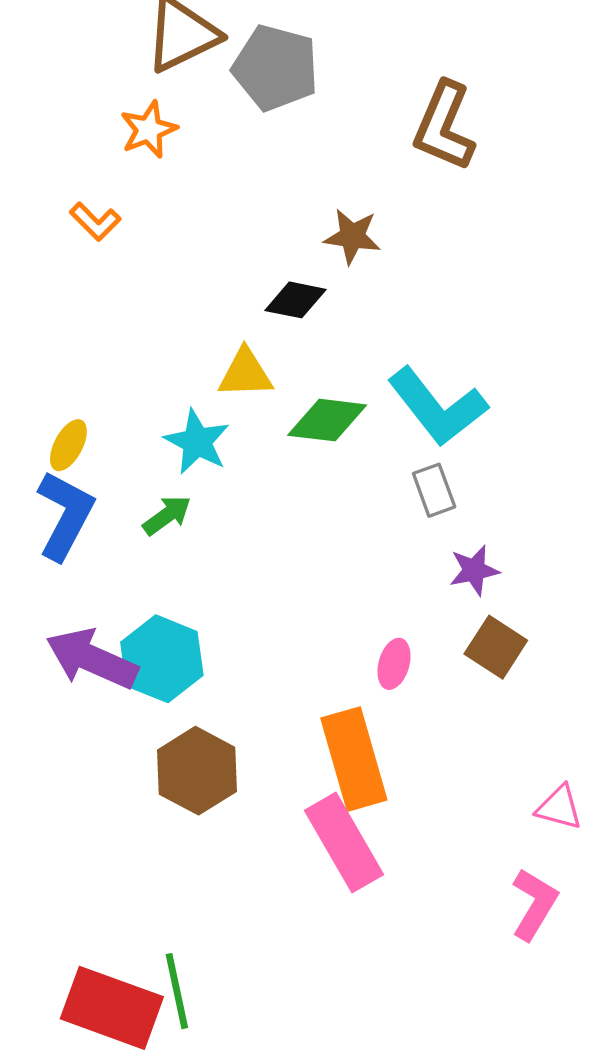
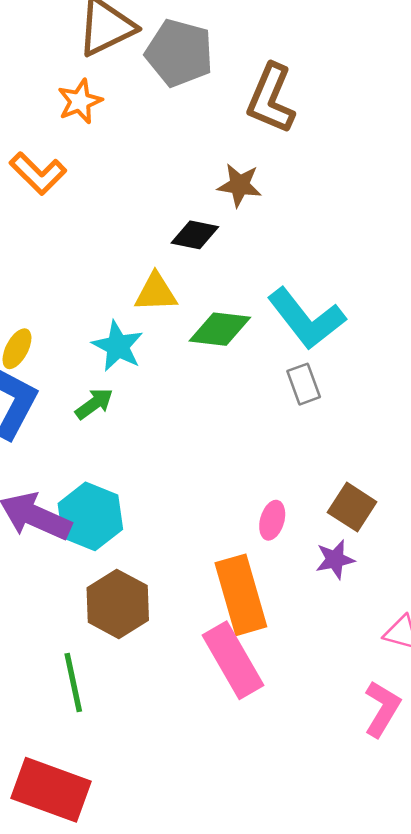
brown L-shape: (444, 126) -> (271, 99), moved
orange L-shape: (95, 221) -> (38, 173), size x1.4
purple star: (474, 570) -> (335, 559), moved
green line: (177, 991) -> (73, 682), moved

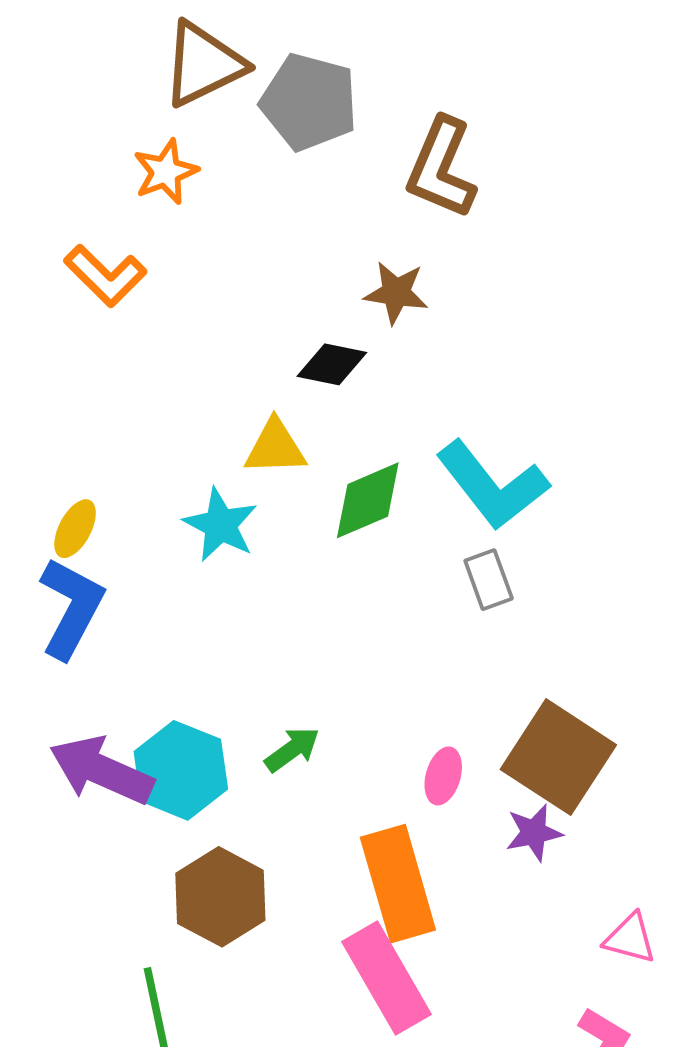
green diamond: (220, 329) -> (368, 500), turned -30
green arrow: (94, 404) -> (292, 750), moved
brown square: (352, 507) -> (558, 757), size x1.6

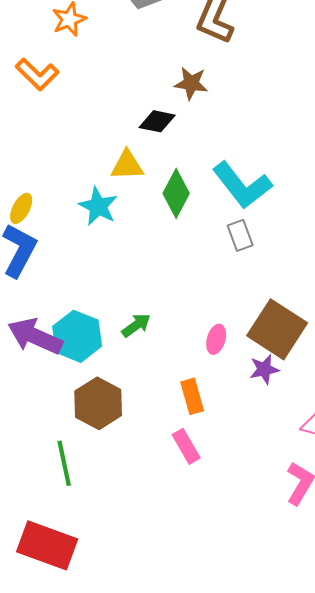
green diamond: (368, 500) -> (176, 193), turned -39
orange rectangle: (398, 884) -> (192, 396), size x0.6
pink rectangle: (387, 978) -> (186, 446), size x0.6

